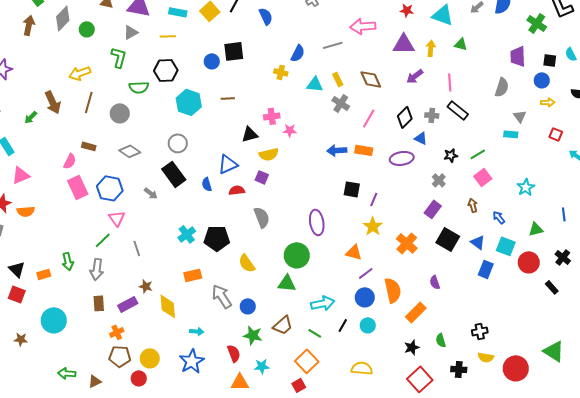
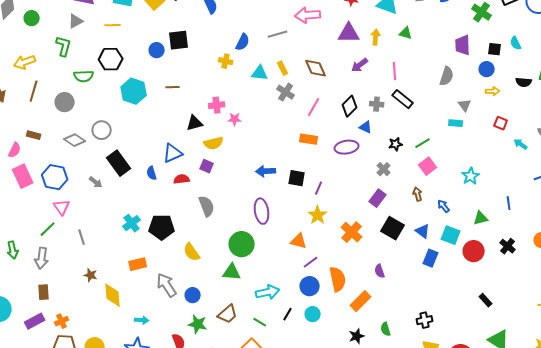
gray circle: (178, 143) -> (102, 130), moved
blue arrow: (337, 150) -> (266, 171), moved
black rectangle: (552, 287) -> (486, 300), moved
purple rectangle: (128, 304) -> (35, 321), moved

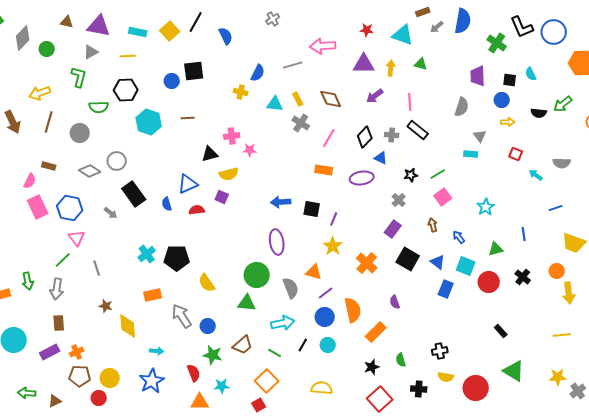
gray semicircle: (207, 206) -> (291, 288), moved

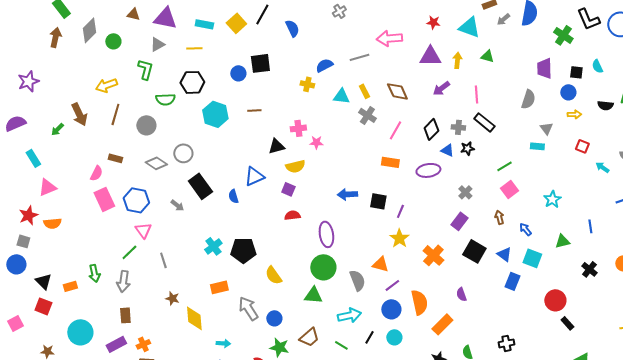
blue semicircle: (258, 73) -> (324, 65), turned -144
black star: (411, 175) -> (467, 148), moved
red semicircle: (197, 210) -> (292, 215), moved
purple ellipse: (277, 242) -> (326, 234), moved
red circle: (489, 282) -> (555, 300), moved

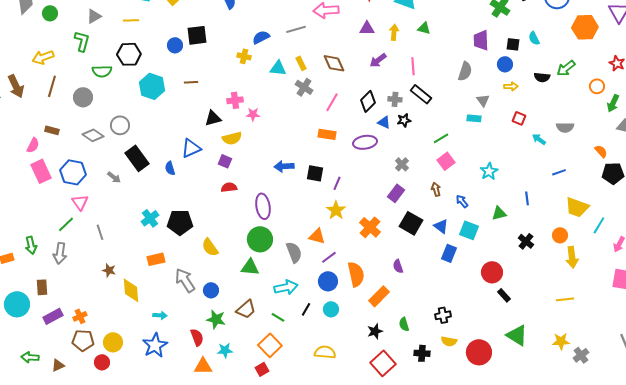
purple triangle: (430, 56) -> (367, 28), size x0.7
brown rectangle: (125, 315) -> (42, 287), moved

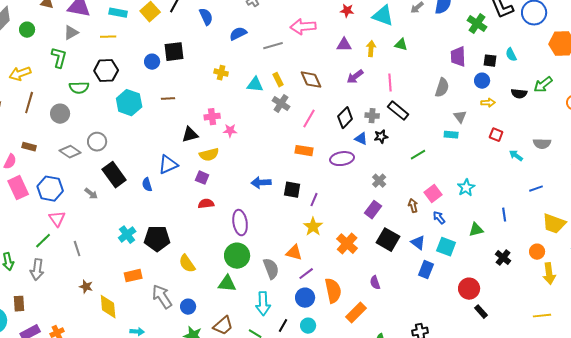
blue semicircle: (261, 37) -> (238, 34), moved
pink square: (446, 161) -> (433, 194), moved
cyan arrow: (286, 287) -> (263, 304), turned 100

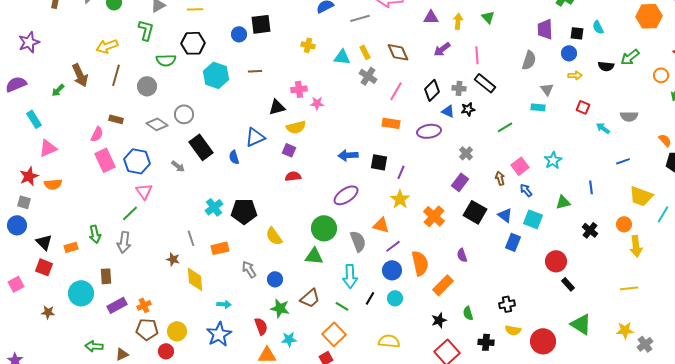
green triangle: (401, 45) -> (488, 17), turned 32
purple ellipse: (240, 223) -> (346, 195), moved, turned 65
gray line: (77, 249) -> (191, 238), moved
gray arrow: (162, 297) -> (249, 269), size x0.7

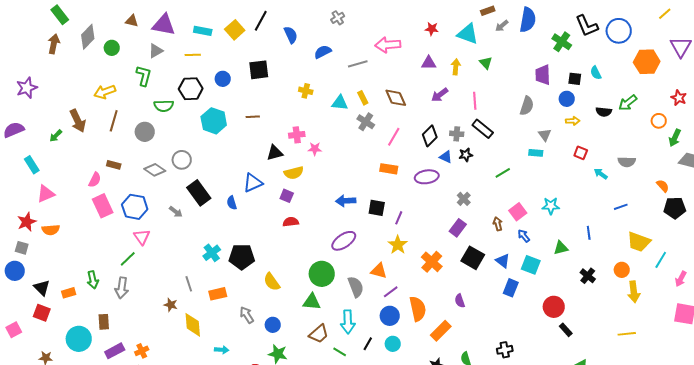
blue circle: (239, 34) -> (223, 79), moved
cyan star: (553, 160) -> (551, 206), turned 30
brown trapezoid: (310, 298) -> (319, 334), moved

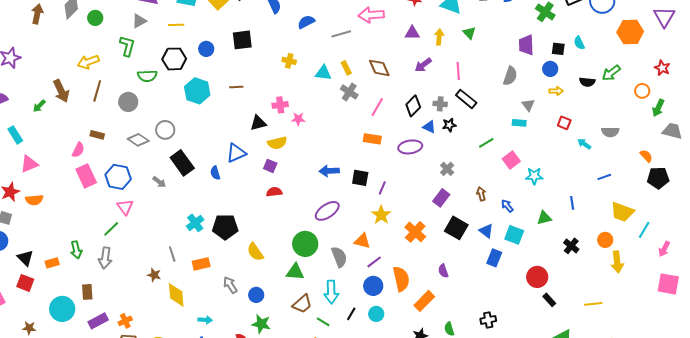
pink square: (518, 212) -> (511, 160), moved
yellow line: (627, 334) -> (593, 304), moved

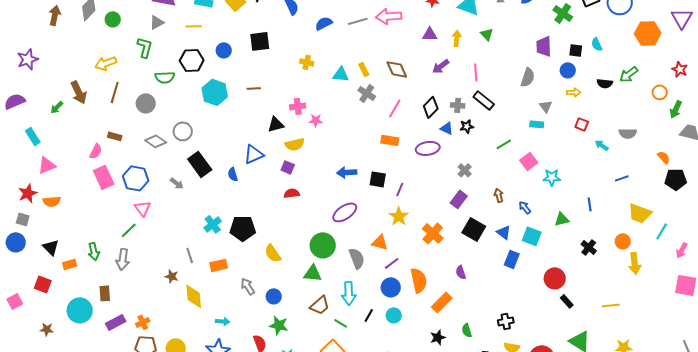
gray line: (341, 34) -> (358, 21), moved
black triangle: (25, 258) -> (51, 247), moved

